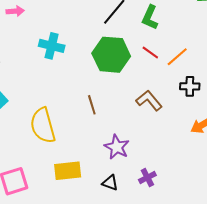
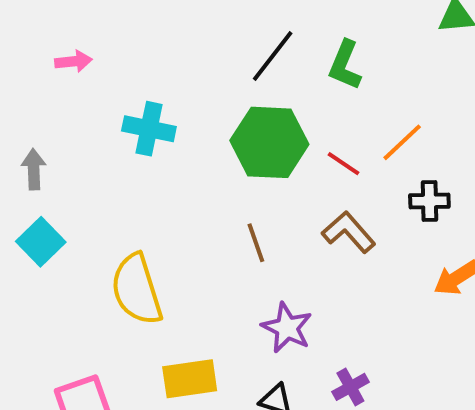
red line: (150, 53) -> (344, 164), moved
brown line: (92, 105) -> (256, 243), moved

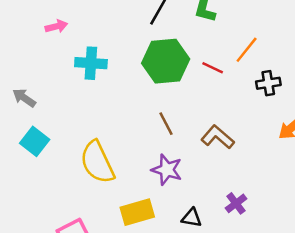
pink arrow: (73, 61) -> (56, 26), moved
gray arrow: (34, 169) -> (24, 98), turned -45
brown L-shape: (349, 232) -> (218, 137), moved
purple star: (287, 328) -> (167, 170), moved

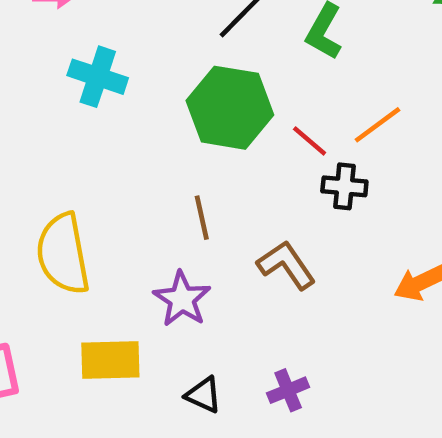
black cross: (268, 83) -> (344, 186), moved

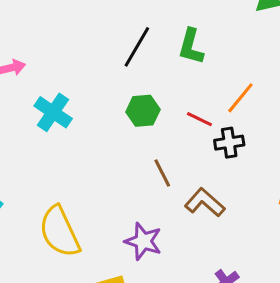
cyan cross: (98, 77) -> (53, 112), turned 30
green hexagon: (230, 108) -> (143, 111), size x0.6
brown line: (202, 218) -> (162, 173), moved

